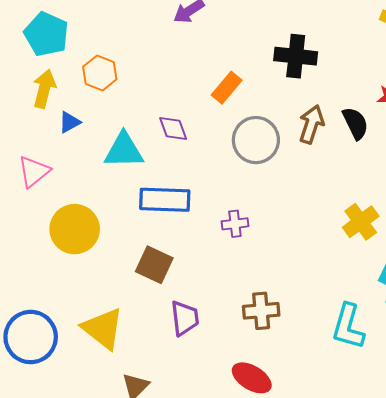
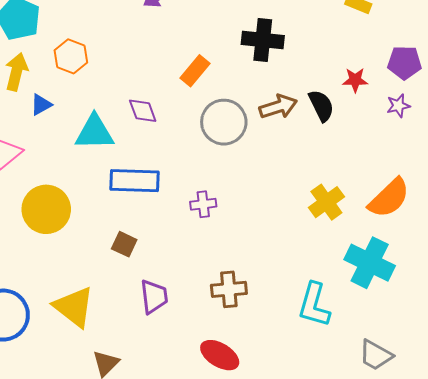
brown arrow: (311, 124) -> (278, 107), turned 54
brown square: (154, 265) -> (124, 244), size x0.7

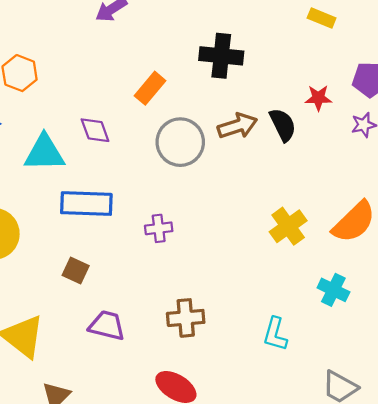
cyan cross: (370, 263) -> (333, 290), size x0.6
purple trapezoid: (154, 297) -> (107, 325), turned -69
cyan L-shape: (314, 305) -> (275, 334), size x0.7

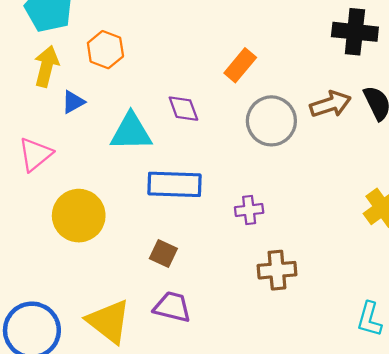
black cross: (221, 56) -> (355, 32), moved
brown cross: (186, 318) -> (277, 270), moved
purple trapezoid: (107, 325) -> (172, 307), moved

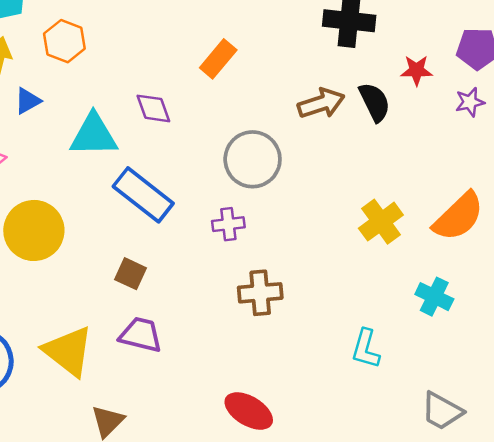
gray circle: (271, 121) -> (253, 159), moved
blue rectangle: (174, 184) -> (143, 195), turned 36

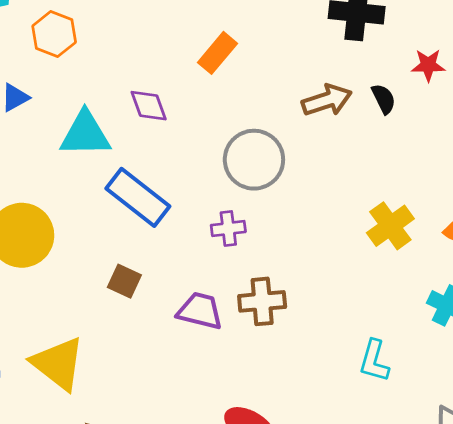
black semicircle: (375, 102) -> (384, 99), size x0.7
purple trapezoid: (141, 335) -> (200, 311), moved

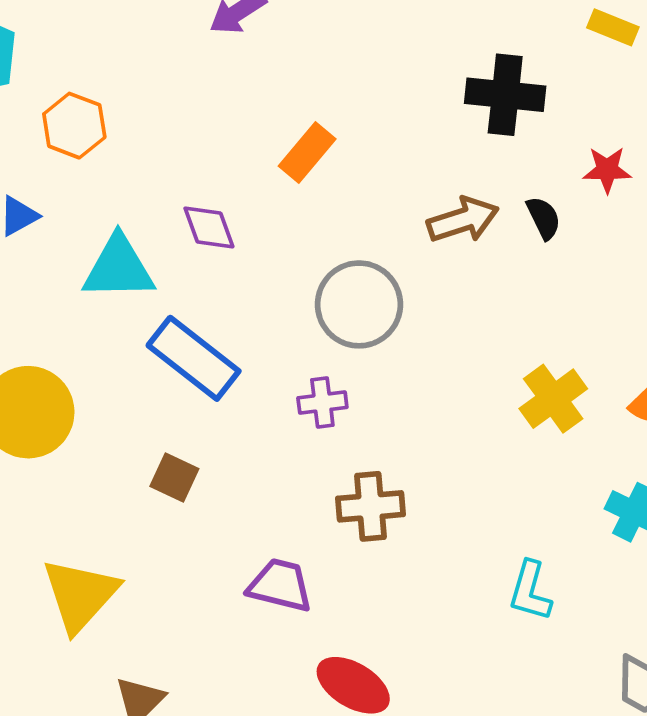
purple trapezoid: (200, 311) -> (280, 585), moved
yellow triangle: (58, 364) -> (80, 595), turned 34

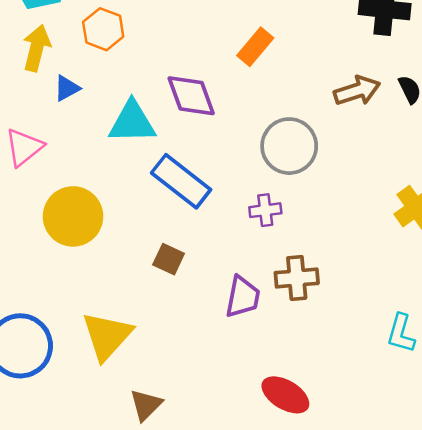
purple diamond: (209, 227) -> (191, 96), size x1.4
purple trapezoid: (280, 585) -> (243, 297), moved, turned 87

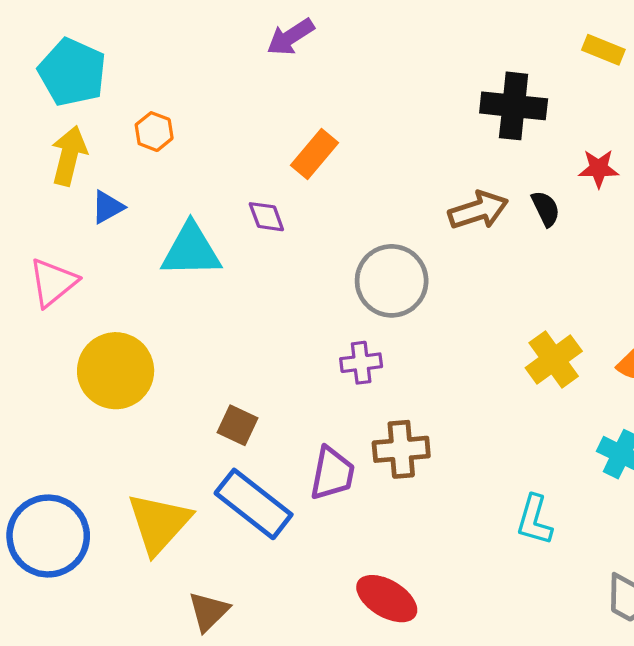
orange hexagon: (103, 29) -> (154, 132), size x0.7
orange rectangle: (255, 47) -> (315, 154), moved
purple diamond: (191, 96) -> (266, 217), size x0.6
blue rectangle: (181, 181) -> (254, 504), moved

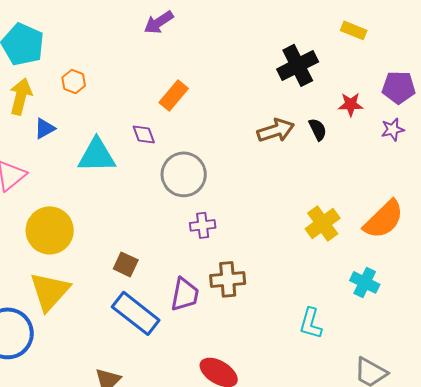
black cross: (514, 106) -> (298, 65), turned -33
gray circle: (392, 281) -> (184, 174), moved
yellow triangle: (159, 523) -> (50, 291), moved

